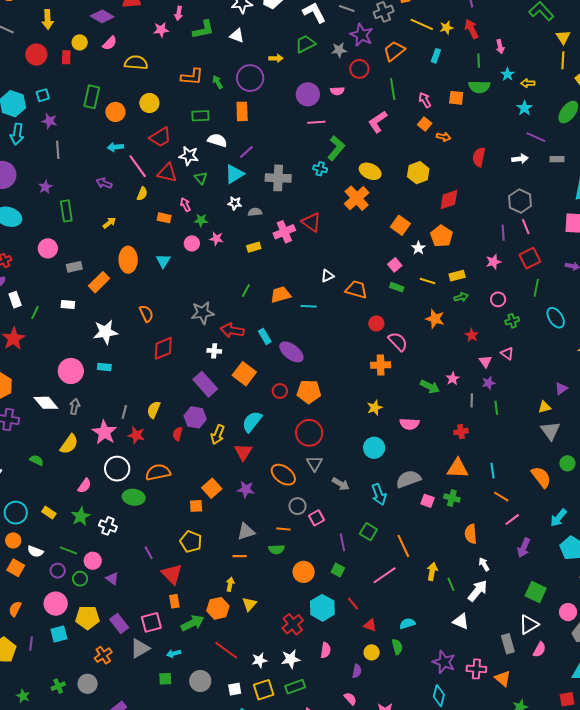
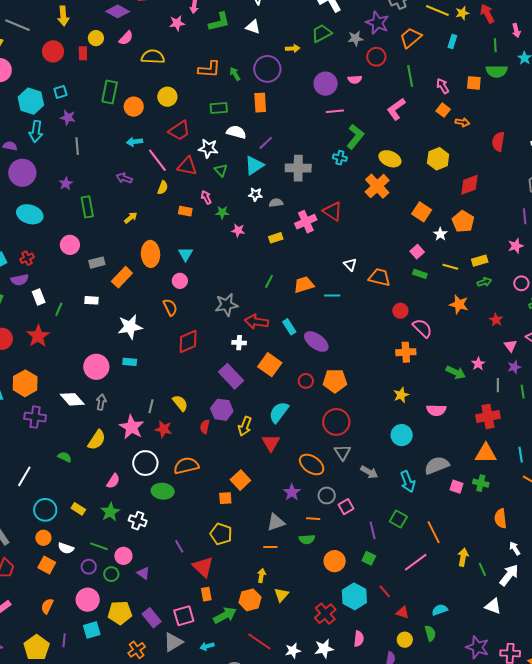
pink circle: (192, 243) -> (180, 281), moved
white triangle: (327, 276) -> (350, 265), turned -48
yellow semicircle: (154, 410) -> (180, 403), turned 120
red cross: (461, 432) -> (488, 416), size x1.6
purple star: (246, 489) -> (292, 492), moved, turned 30

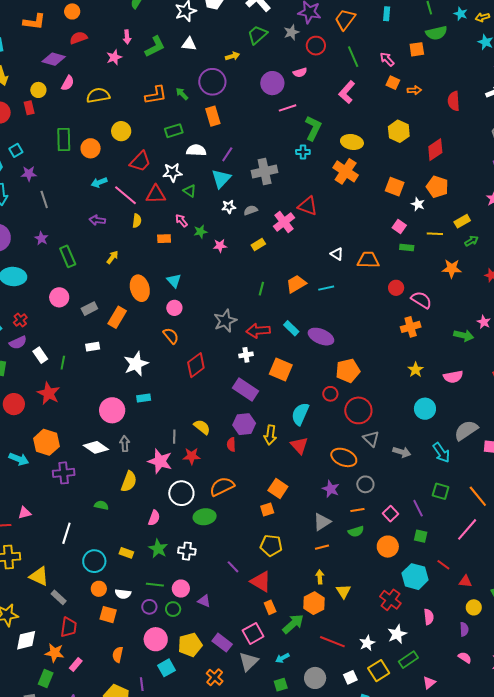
red circle: (306, 381) -> (330, 394), moved
pink square: (346, 507) -> (391, 514), moved

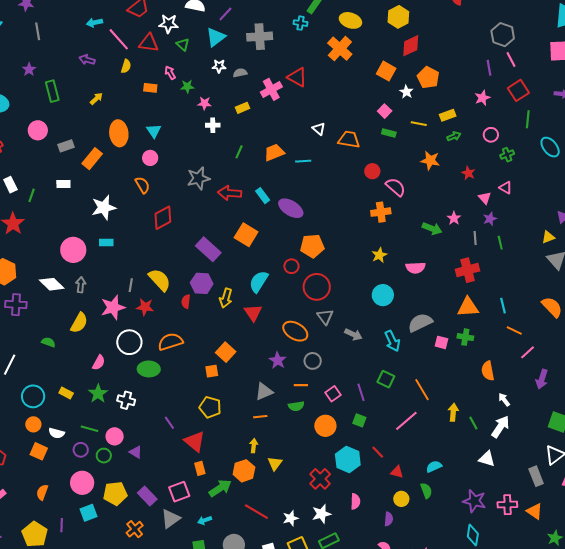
red diamond: (435, 150) -> (411, 46), moved
white cross: (246, 355) -> (213, 125), moved
yellow semicircle: (202, 427) -> (160, 280), size x1.4
pink star: (160, 461) -> (113, 307), turned 30

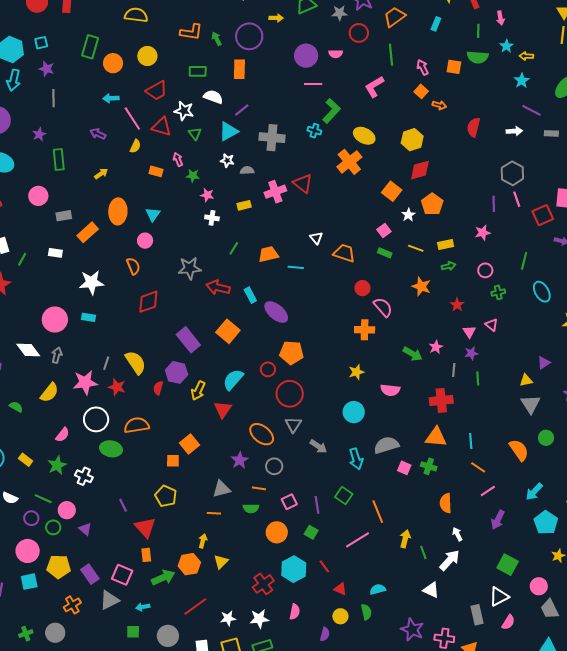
red square: (518, 90) -> (543, 215), moved
pink square: (179, 492) -> (122, 575), turned 35
red line: (256, 512) -> (195, 606), turned -75

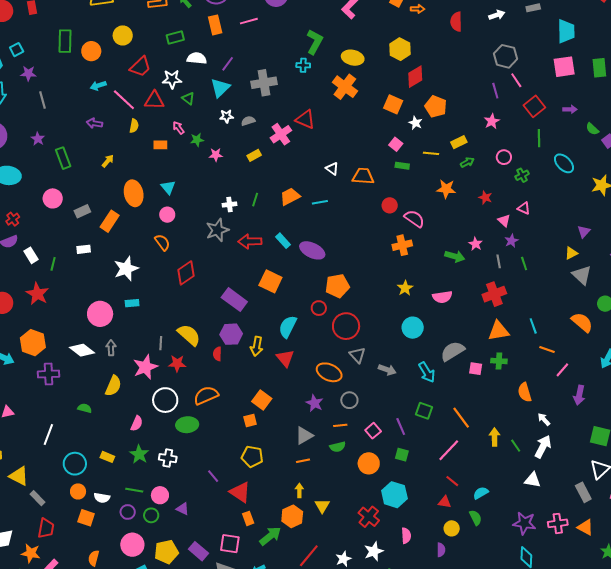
pink line: (313, 84) -> (249, 21), moved
red square: (543, 215) -> (534, 106), moved
white cross: (212, 218) -> (230, 204), moved
red line: (324, 566) -> (452, 481), moved

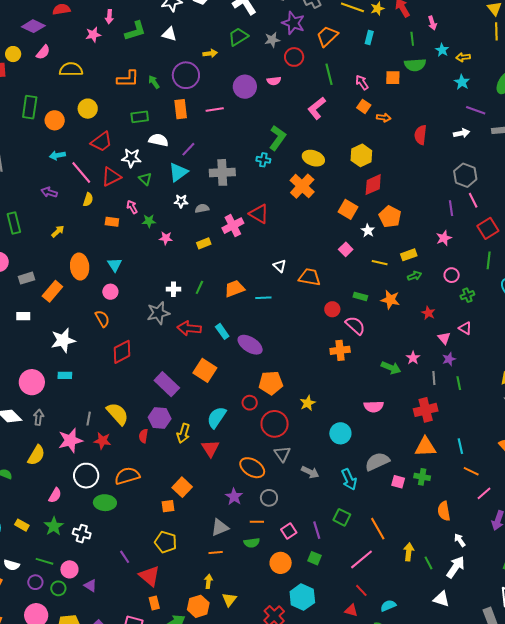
red triangle: (154, 100) -> (111, 177), turned -35
green rectangle: (402, 166) -> (360, 296), moved
yellow star: (405, 288) -> (308, 403), moved

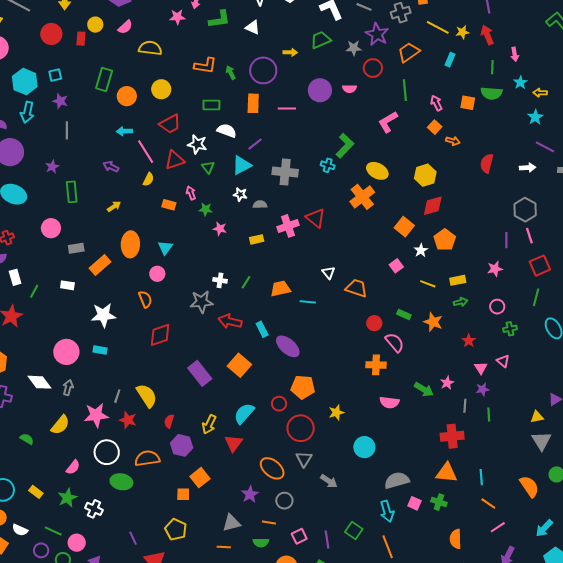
pink semicircle: (374, 407) -> (389, 402), moved
purple hexagon: (160, 418) -> (182, 445), moved
cyan arrow: (349, 479) -> (387, 511), moved

